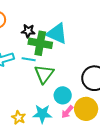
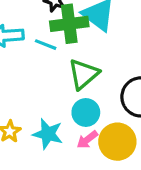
green cross: (40, 43) -> (69, 24), turned -30
green triangle: (44, 74) -> (84, 74), moved

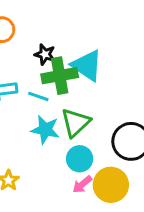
cyan star: (48, 134) -> (45, 130), moved

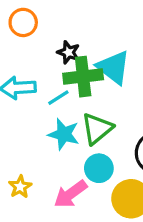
cyan line: (38, 96) -> (58, 98), turned -55
pink arrow: (82, 184) -> (71, 194), moved, size x1.5

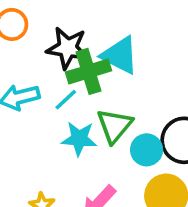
black star: (69, 52) -> (68, 48), size x1.6
cyan circle: (99, 168) -> (147, 150), moved

